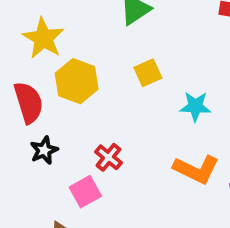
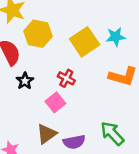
yellow square: (148, 73) -> (85, 42), moved, size x1.6

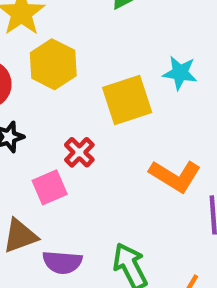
cyan star: (116, 37) -> (180, 73), moved

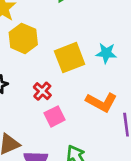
cyan star: (180, 73) -> (106, 53), moved
pink square: (50, 187) -> (55, 116), moved

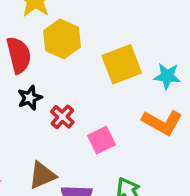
cyan star: (106, 53) -> (167, 76), moved
red cross: (42, 91) -> (62, 117), moved

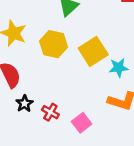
yellow hexagon: (62, 39) -> (54, 44), moved
yellow square: (122, 64) -> (93, 51), moved

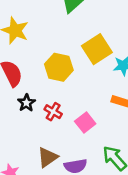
yellow hexagon: (54, 44) -> (59, 67), moved

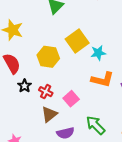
brown triangle: (48, 157) -> (49, 114), moved

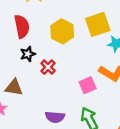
pink square: (71, 99) -> (88, 85), moved
brown triangle: (49, 114) -> (14, 87), moved, turned 30

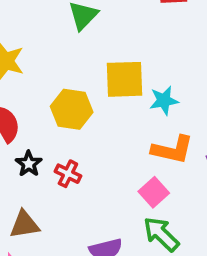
yellow square: (98, 24) -> (124, 79), turned 35
pink square: (88, 85) -> (154, 192), moved

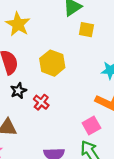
yellow square: (124, 79) -> (86, 30), moved, size x0.6

